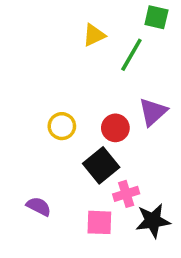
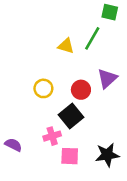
yellow triangle: (94, 35) -> (66, 46), moved, turned 42
pink cross: (126, 194) -> (52, 136), moved
purple semicircle: (39, 206) -> (13, 145), moved

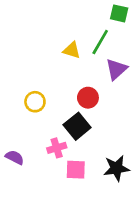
purple triangle: (107, 78) -> (116, 69), moved
yellow circle: (43, 88) -> (35, 102), moved

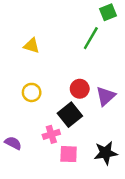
green square: (119, 13) -> (108, 12), turned -35
yellow triangle: (72, 50) -> (32, 46), moved
purple triangle: (116, 69) -> (106, 96), moved

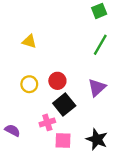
green line: (91, 38) -> (100, 45), moved
red circle: (80, 89) -> (57, 81), moved
black star: (106, 153) -> (97, 139), turned 30

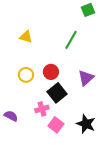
green line: (100, 45) -> (71, 40), moved
pink square: (63, 141) -> (56, 125), turned 35

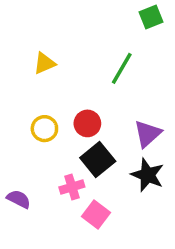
yellow triangle: (26, 37) -> (44, 63), turned -40
black star: (86, 124) -> (148, 175), moved

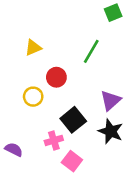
red circle: (87, 123) -> (56, 77), moved

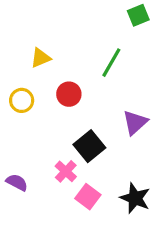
yellow circle: (33, 97) -> (22, 100), moved
black star: (111, 131) -> (135, 198), moved
pink cross: (54, 140) -> (66, 171), turned -30

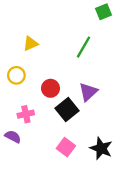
red circle: (69, 94) -> (51, 88), moved
purple triangle: (135, 122) -> (88, 92), moved
pink cross: (66, 171) -> (26, 114), moved, turned 35

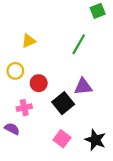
red circle: (51, 88) -> (39, 83), moved
purple triangle: (88, 92) -> (83, 86), turned 36

